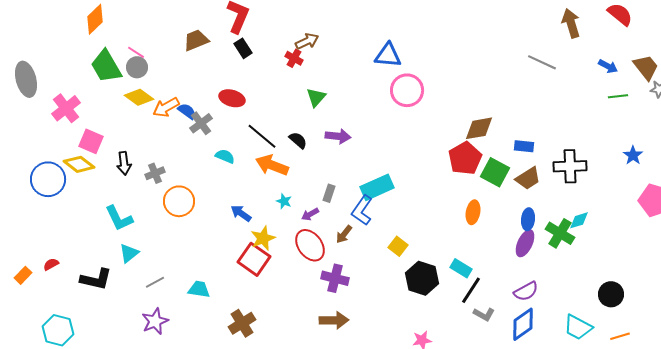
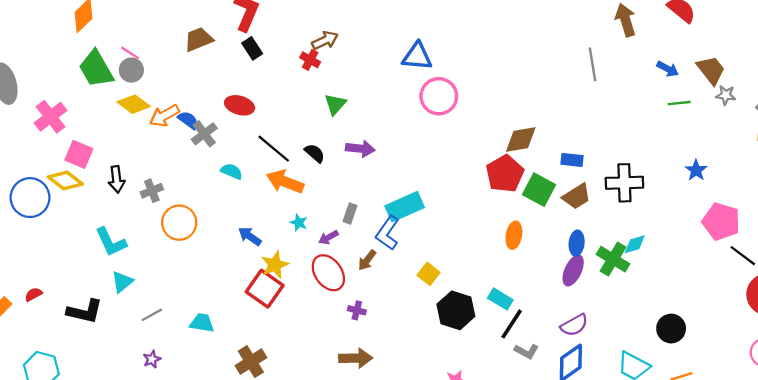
gray line: (542, 62) -> (593, 64), turned 56
purple cross: (335, 278) -> (357, 310), size x0.6
purple star: (155, 321) -> (152, 359), size x0.6

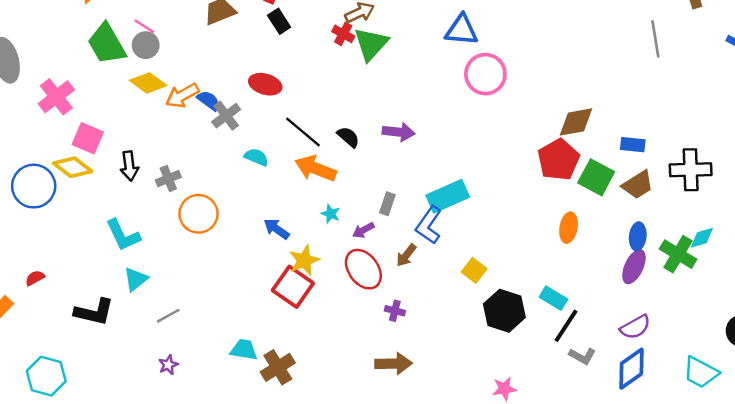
green triangle: (335, 104) -> (371, 44), moved, size x1.4
red semicircle: (33, 294) -> (35, 278), moved
cyan trapezoid: (202, 323) -> (244, 350), moved

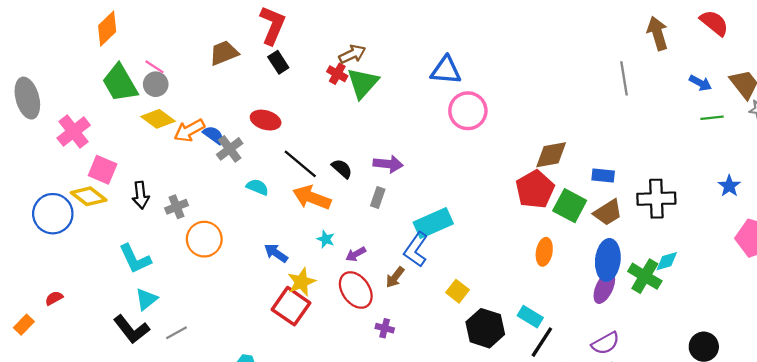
gray rectangle: (387, 204) -> (378, 198), moved
blue ellipse: (638, 236) -> (608, 260), size x1.6
black L-shape: (94, 312) -> (131, 329), moved, turned 39

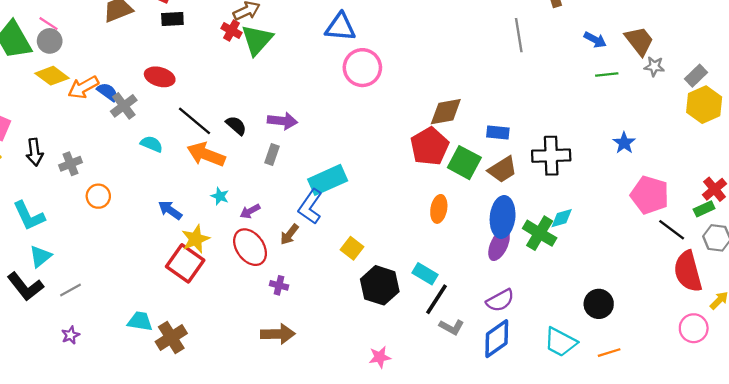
black rectangle: (278, 62) -> (172, 19), turned -60
orange circle: (204, 239) -> (98, 196), size x0.7

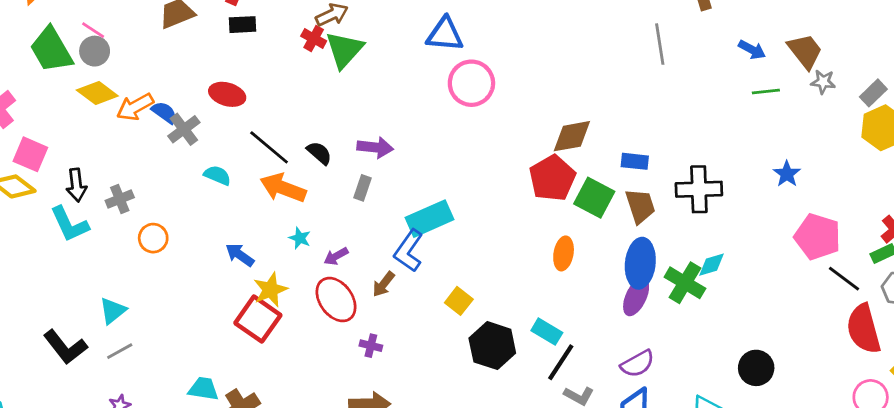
brown trapezoid: (503, 170) -> (640, 206), turned -76
cyan L-shape: (29, 216) -> (69, 224), moved
cyan triangle: (40, 256) -> (113, 311), moved

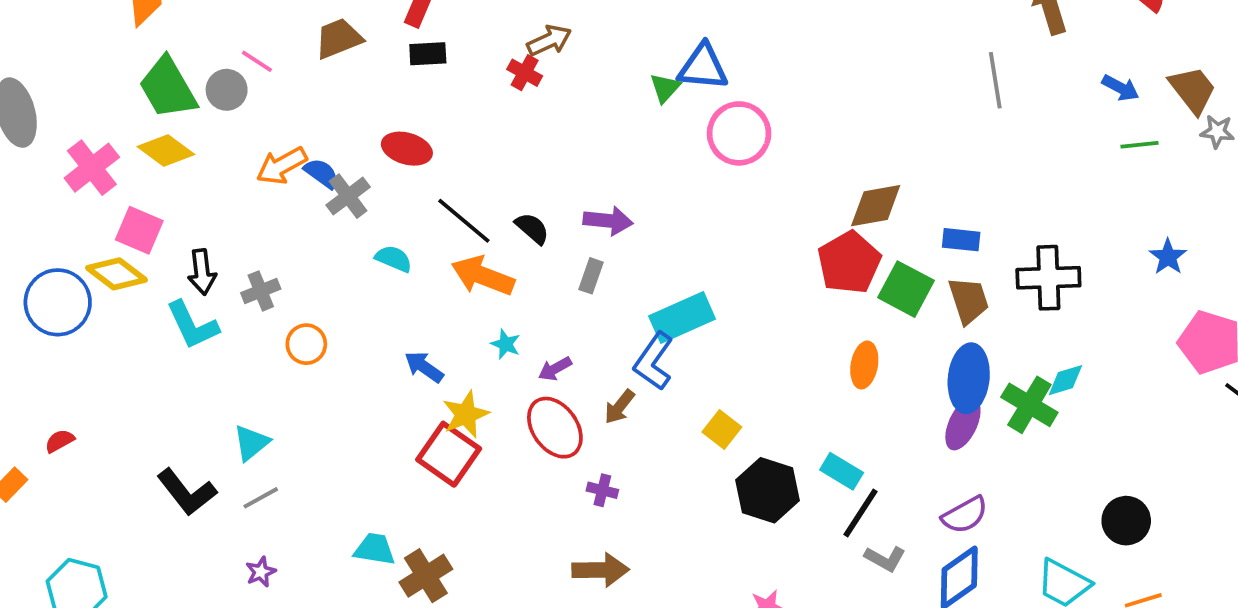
pink line: (93, 30) -> (257, 61), moved
green triangle: (344, 50) -> (665, 88), moved, size x0.6
yellow diamond: (97, 93) -> (166, 151), moved

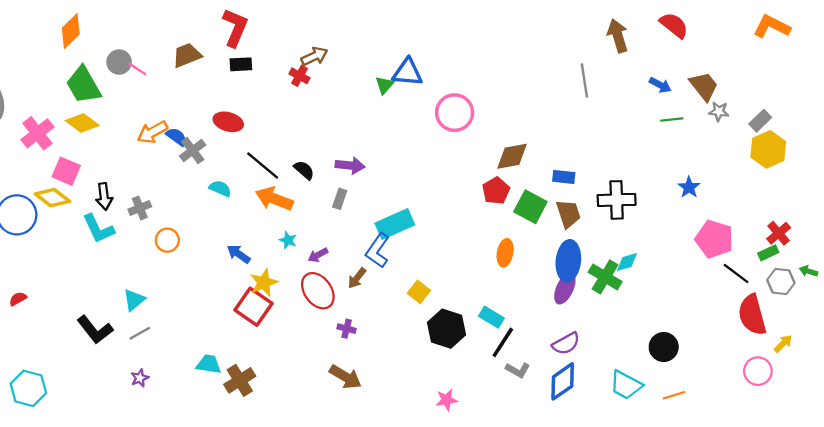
gray circle: (227, 90) -> (119, 62), moved
pink circle: (739, 133) -> (455, 113), moved
red pentagon: (849, 262) -> (496, 191), size x0.7
brown arrow: (600, 570) -> (345, 377), turned 32

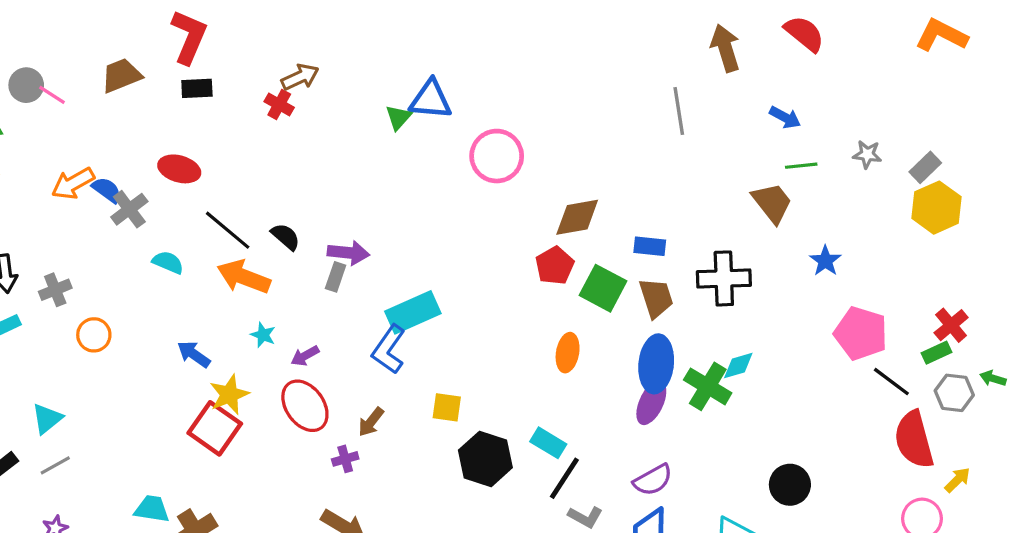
brown trapezoid: (704, 86) -> (772, 203), moved
purple arrow: (350, 165) -> (348, 253), moved
brown arrow: (357, 278) -> (371, 422), moved
yellow square: (419, 292) -> (447, 407), turned -30
purple cross: (347, 329) -> (345, 459), turned -30

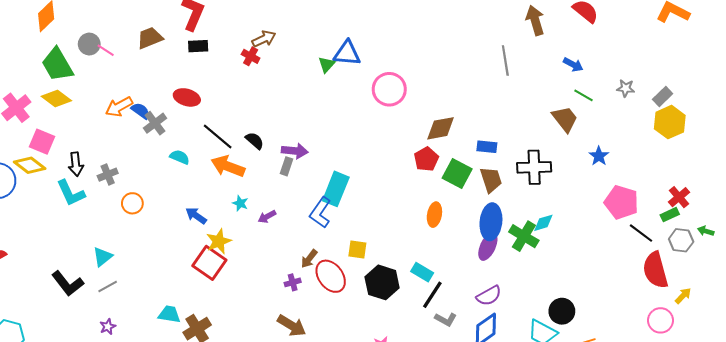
green line: (801, 166) -> (583, 95), turned 36
cyan rectangle: (413, 312) -> (336, 189), turned -44
red ellipse: (305, 406) -> (331, 276), moved
black circle: (790, 485) -> (562, 311), moved

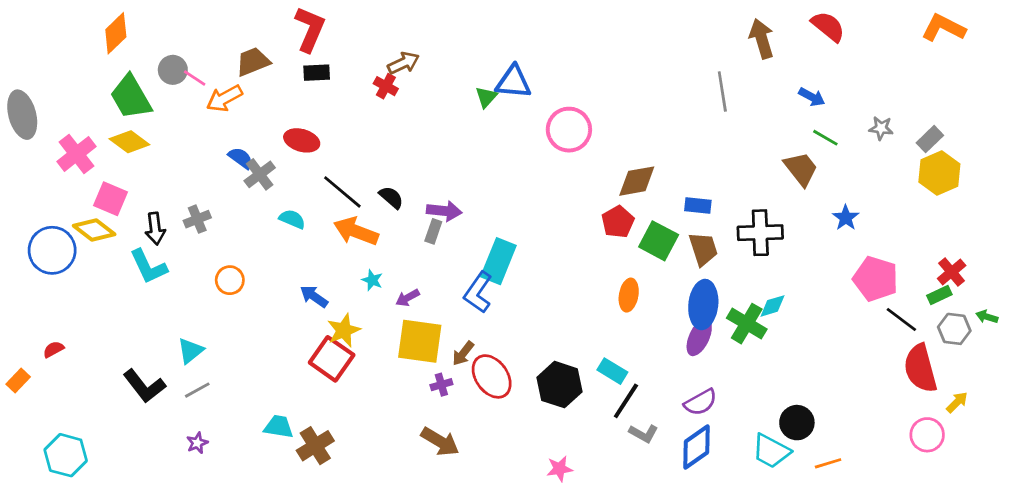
orange arrow: (119, 107) -> (224, 98), moved
gray cross: (108, 175) -> (197, 219), moved
yellow square: (357, 250) -> (420, 341), moved, size x1.8

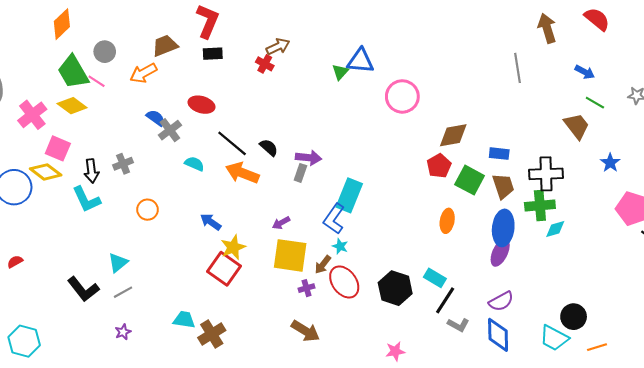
pink line: (195, 78) -> (97, 81), moved
cyan star: (372, 280) -> (340, 246), moved
green cross: (747, 324) -> (540, 206), moved, turned -36
blue diamond: (697, 447) -> (498, 335), turned -56

